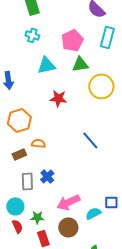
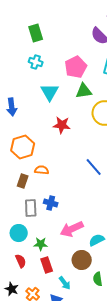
cyan triangle: (46, 65) -> (50, 92), turned -48
brown rectangle: (19, 154) -> (23, 181), turned -48
blue cross: (47, 176) -> (51, 203), turned -32
red semicircle: (17, 226) -> (21, 261), moved
brown circle: (68, 227) -> (82, 260), moved

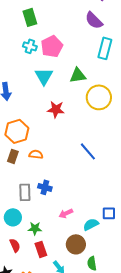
pink pentagon: (76, 67) -> (52, 46), moved
brown rectangle: (23, 181) -> (13, 156), moved
pink arrow: (72, 229) -> (66, 213), size x0.6

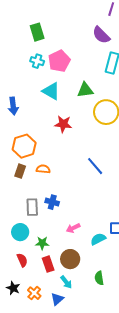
cyan triangle: (44, 76) -> (51, 91), turned -30
brown circle: (76, 244) -> (70, 259), moved

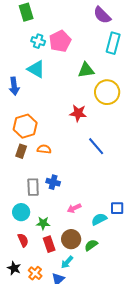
green rectangle: (37, 32) -> (26, 12), moved
cyan triangle: (51, 91) -> (36, 69), moved
red star: (63, 124) -> (78, 113), moved
green semicircle: (99, 278) -> (91, 245), moved, turned 64
cyan arrow: (66, 282) -> (67, 262), turned 80

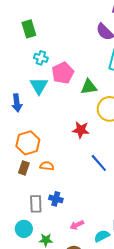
pink pentagon: (60, 41) -> (63, 73), moved
cyan triangle: (36, 69) -> (39, 86), turned 30

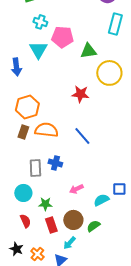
pink pentagon: (63, 73) -> (62, 37), turned 30
blue line: (99, 163) -> (82, 136), moved
orange semicircle: (47, 166) -> (46, 130), size x1.6

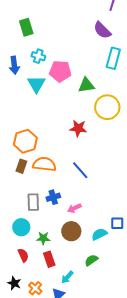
blue arrow: (16, 67) -> (14, 65), moved
blue cross: (55, 163) -> (53, 197), turned -32
pink arrow: (76, 189) -> (74, 208), moved
brown circle: (73, 220) -> (71, 231), moved

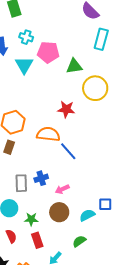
orange semicircle: (44, 164) -> (48, 134), moved

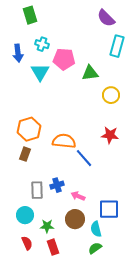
yellow circle: (95, 88) -> (111, 95), size x0.7
red star: (66, 109) -> (110, 135), moved
pink arrow: (62, 189) -> (78, 196), turned 48
blue square: (105, 204) -> (109, 209), moved, size x1.5
cyan semicircle: (87, 215) -> (96, 229), moved, turned -77

